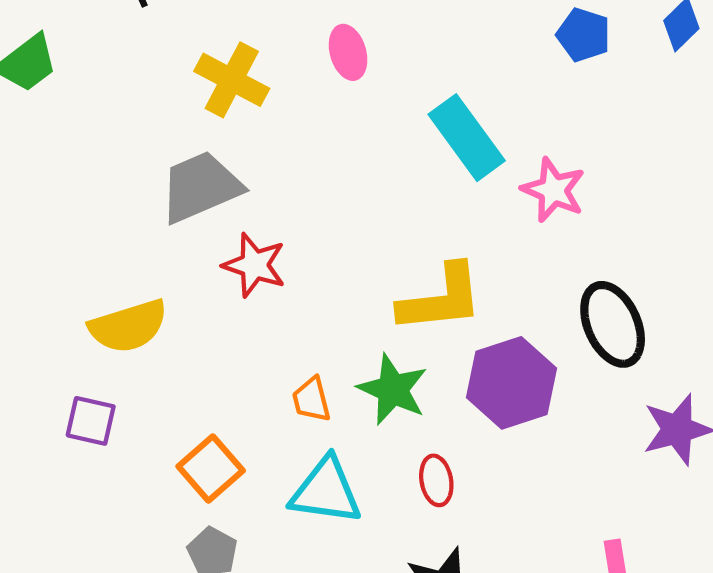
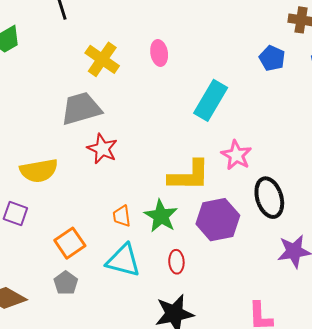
cyan rectangle: (467, 138) -> (211, 100), turned 60
pink star: (553, 190) -> (236, 155), moved

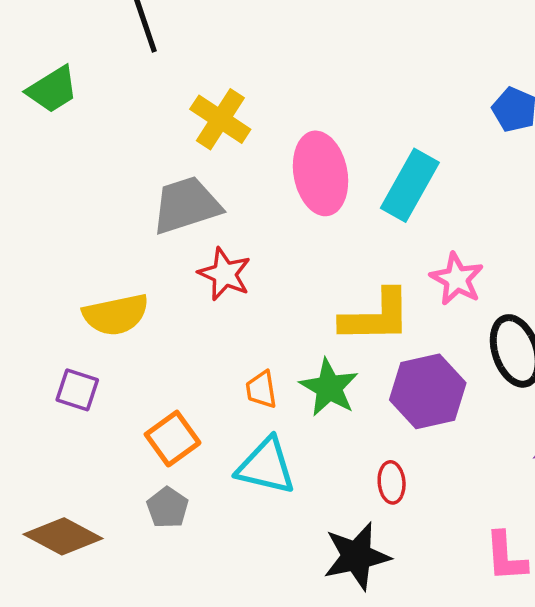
pink ellipse: (159, 53) -> (321, 173), moved, size x1.8
red ellipse: (176, 262) -> (392, 482), moved

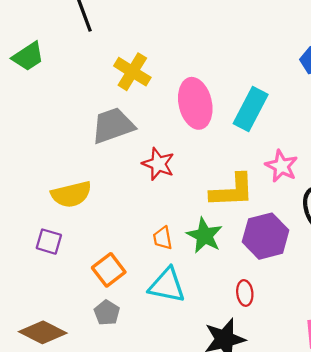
red star: (225, 274) -> (158, 164), moved

